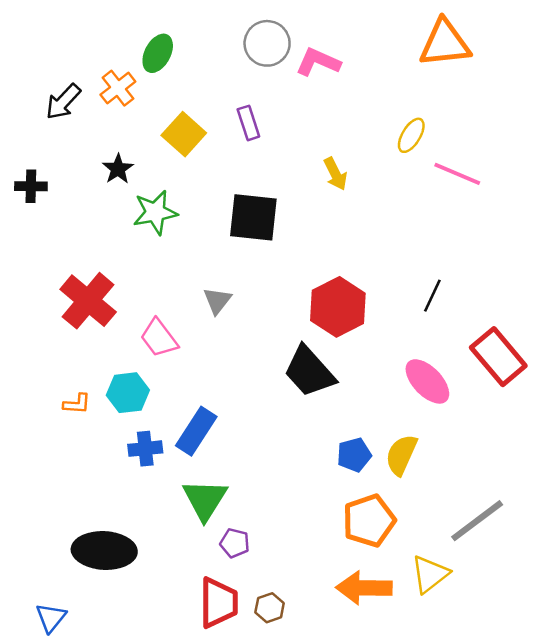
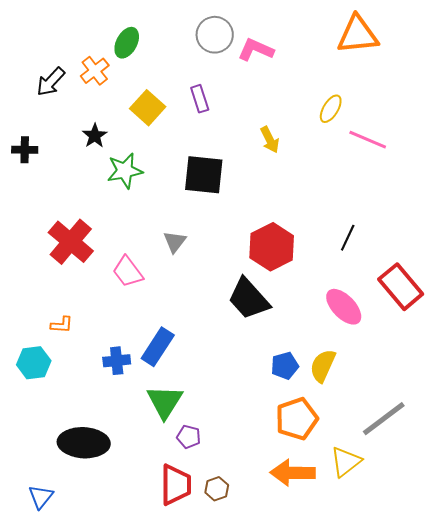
cyan hexagon: (128, 393) -> (34, 363), moved

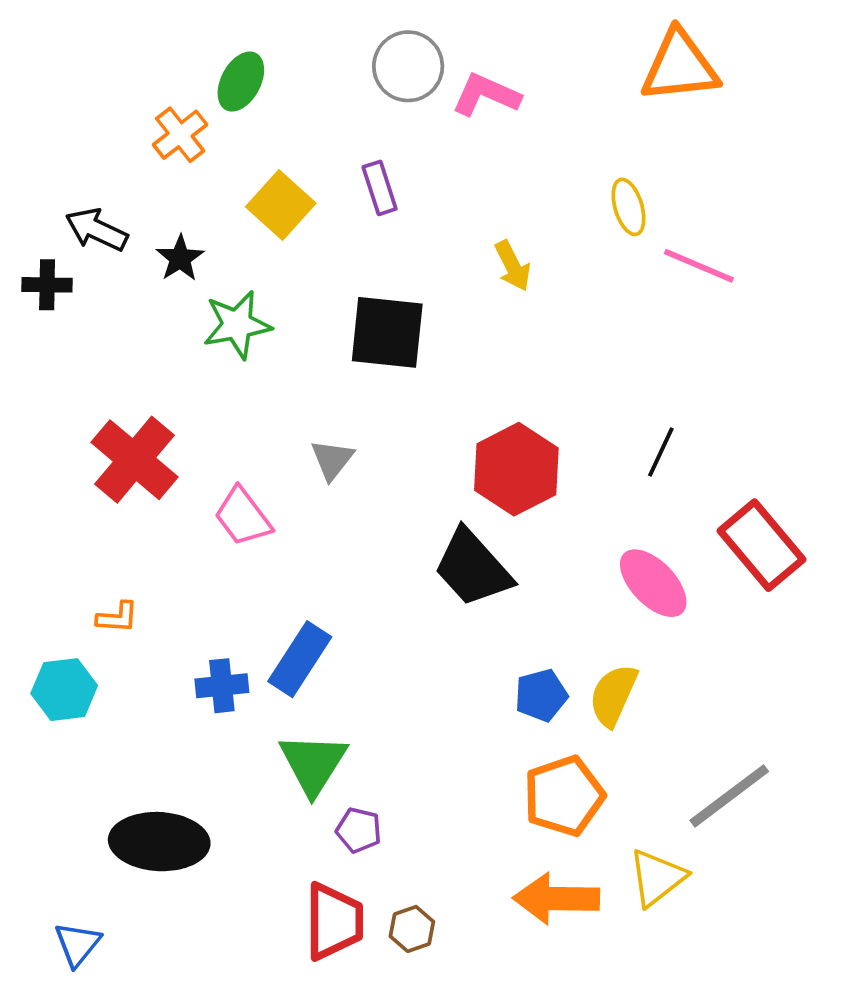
black arrow: (51, 82) -> (96, 230), moved, turned 72
yellow ellipse: (331, 109) -> (629, 207), turned -48

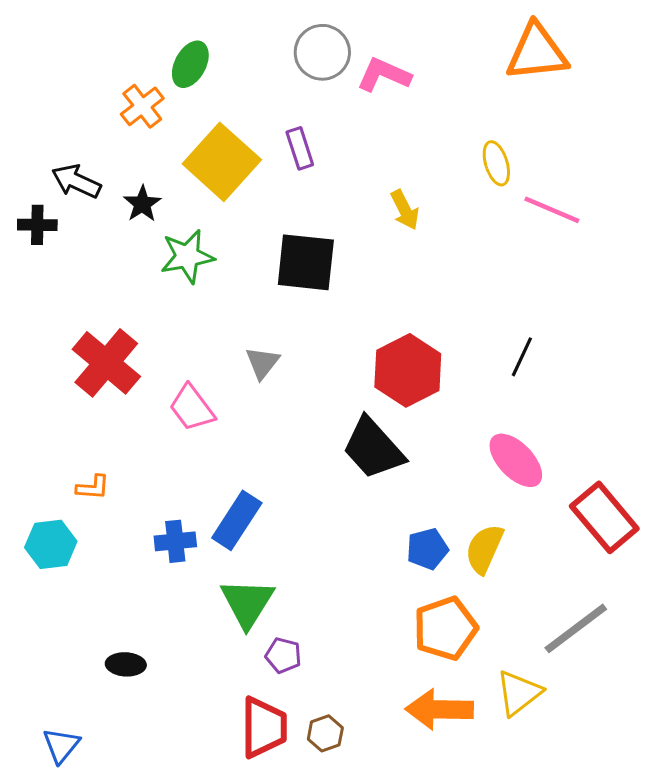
yellow square: (281, 205) -> (222, 162), size x1.4
red rectangle: (762, 545) -> (604, 517), moved
black ellipse: (159, 842) -> (126, 664), size x0.5

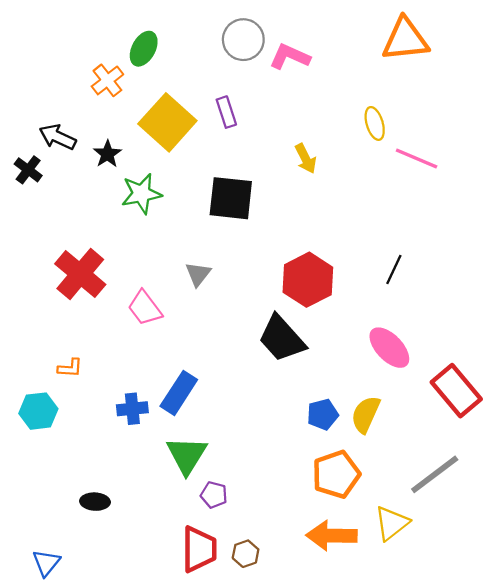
black cross: (37, 225) -> (28, 170), turned 36

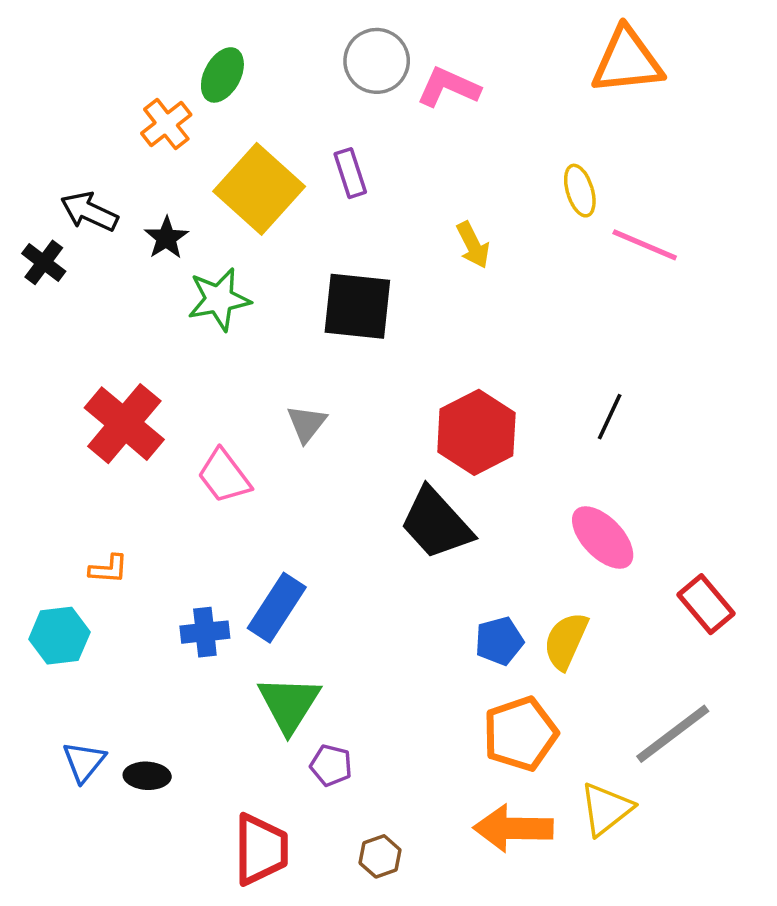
red rectangle: (456, 391) -> (706, 604), size x0.7
red trapezoid: (199, 549) -> (261, 849), moved
blue triangle: (46, 563) -> (84, 762), moved

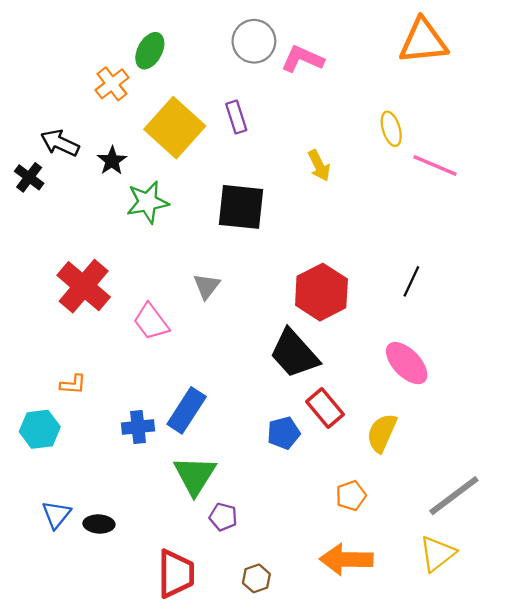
red rectangle: (706, 604) -> (325, 408), moved
blue pentagon: (499, 641) -> (284, 433), moved
orange pentagon: (520, 734) -> (351, 496), size x0.6
yellow triangle: (606, 809) -> (437, 554), moved

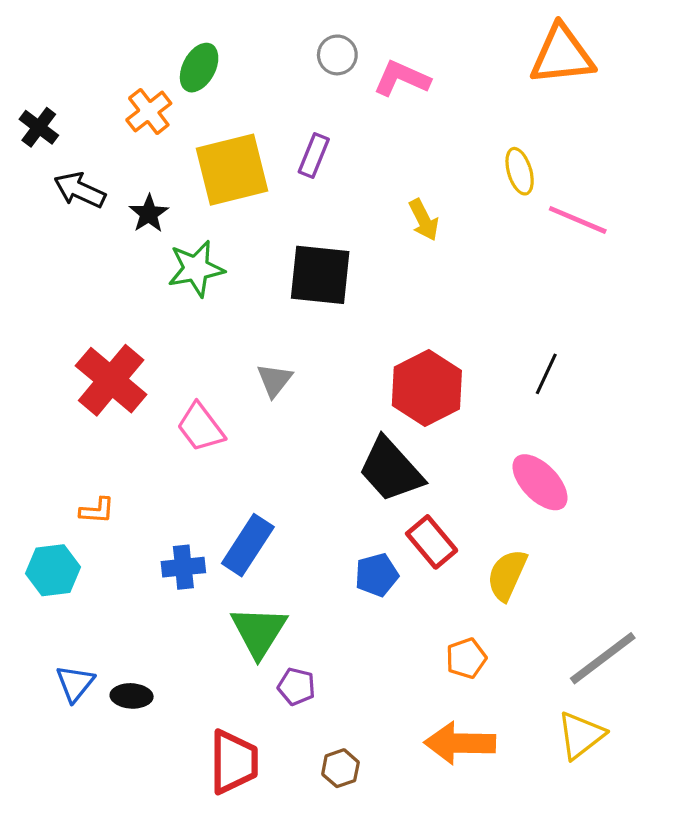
gray circle: (254, 41) -> (337, 55), size x0.7
purple rectangle: (236, 117) -> (314, 156), turned 40
yellow square: (175, 128) -> (232, 170), turned 34
black cross: (29, 177) -> (39, 127), moved

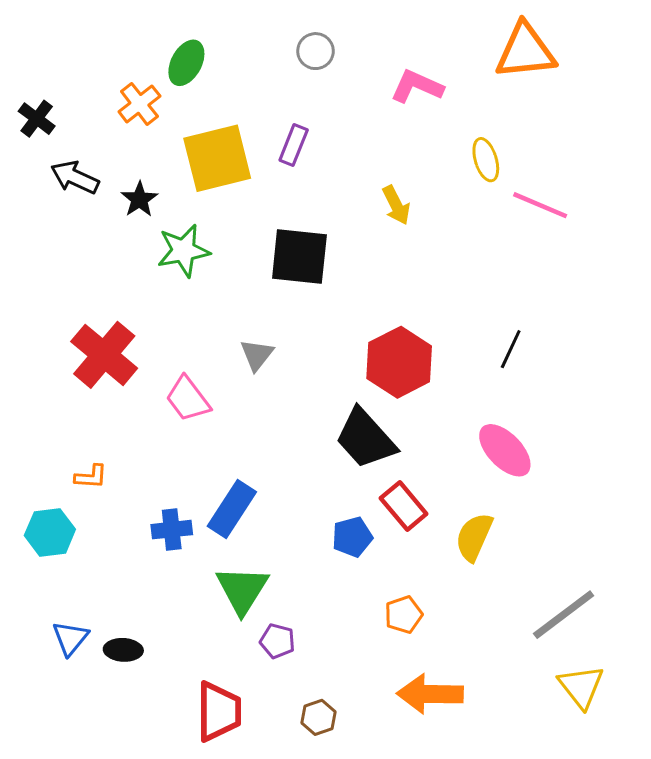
pink L-shape: (402, 79) -> (417, 86), moved
orange pentagon: (466, 658) -> (404, 615), moved
yellow triangle: (581, 735) -> (581, 687), moved, turned -30

